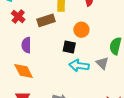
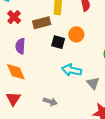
black square: (69, 47) -> (58, 42), moved
gray triangle: (102, 63) -> (93, 83), moved

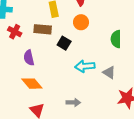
brown rectangle: (42, 23) -> (43, 29), turned 36
orange circle: (76, 34) -> (81, 22), moved
black square: (58, 42) -> (64, 43), turned 32

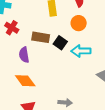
brown rectangle: (43, 29) -> (41, 37), moved
cyan arrow: (85, 66) -> (81, 51), moved

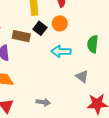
black square: (60, 43) -> (40, 28), moved

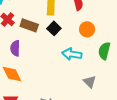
orange circle: (60, 23) -> (87, 29), moved
brown rectangle: (21, 36) -> (29, 25), moved

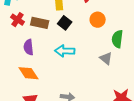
cyan arrow: (72, 54) -> (65, 51), moved
gray triangle: (90, 82) -> (106, 58), moved

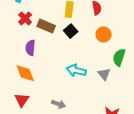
cyan arrow: (65, 51) -> (76, 71), moved

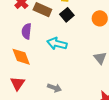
cyan arrow: (76, 71) -> (57, 44), moved

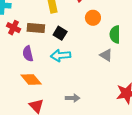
black square: (67, 15) -> (60, 33), moved

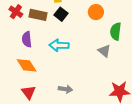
black square: (60, 33) -> (61, 14), moved

